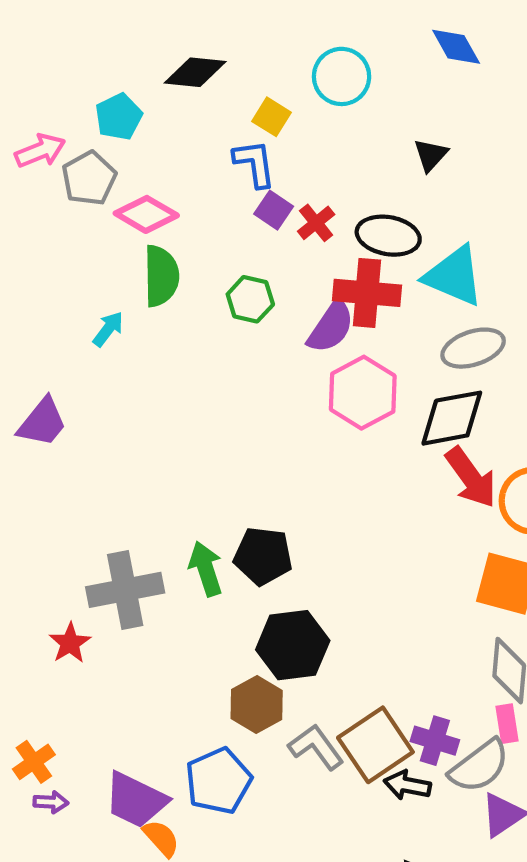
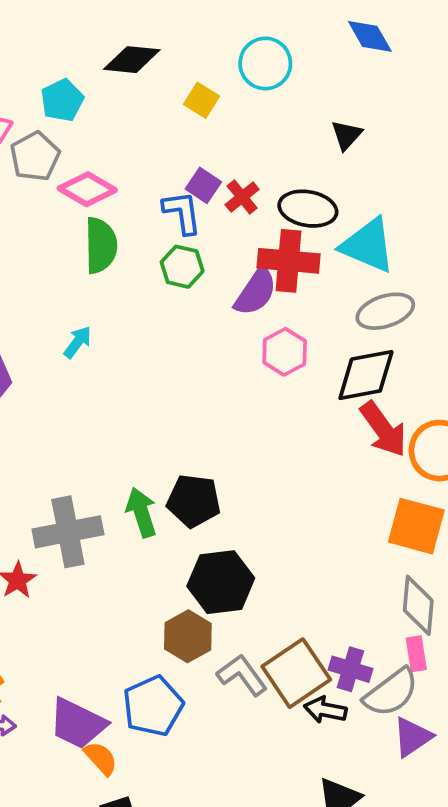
blue L-shape: (255, 163) -> (182, 212), moved
cyan arrow: (108, 329) -> (78, 342), moved
pink hexagon: (363, 393) -> (285, 352), size x0.7

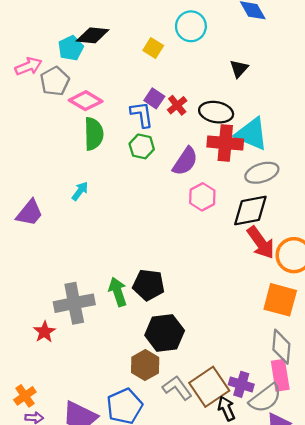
black diamond: (132, 60) -> (93, 35), moved
red cross: (289, 261) -> (225, 143), moved
pink rectangle: (416, 654) -> (280, 375), size x1.5
black arrow: (325, 710) -> (226, 408), turned 55

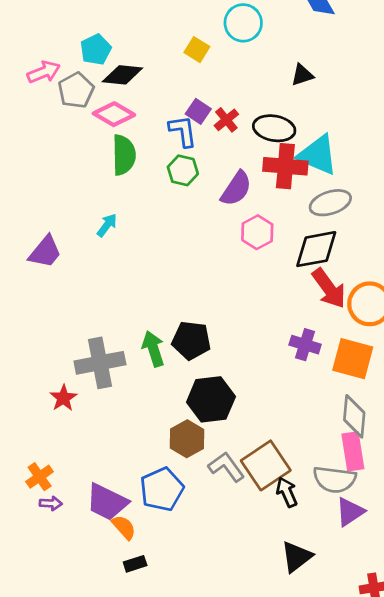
black diamond: (93, 35) -> (122, 75), moved
black triangle: (239, 69) -> (302, 75), turned 30
purple cross: (241, 384) -> (305, 345), moved
gray semicircle: (265, 398) -> (335, 479), turned 44

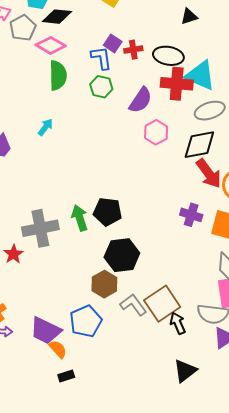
red cross: (226, 120) -> (133, 50), turned 30

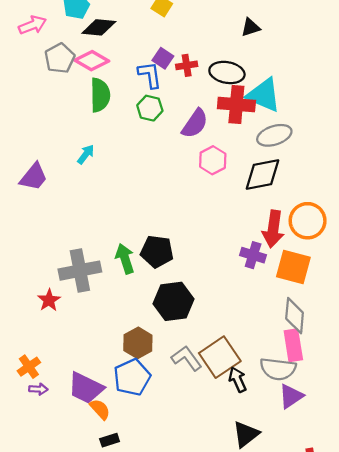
gray pentagon: (23, 28) -> (60, 58), moved
red arrow: (209, 174) -> (273, 229), moved, turned 44
brown hexagon: (104, 284) -> (138, 343), moved

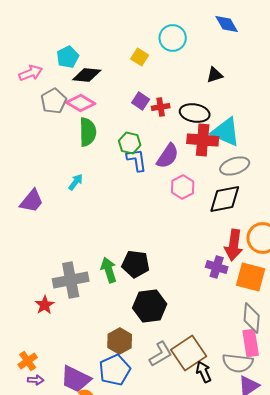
blue L-shape: (150, 75) -> (137, 160), moved
gray L-shape: (187, 358) -> (161, 354), turned 96

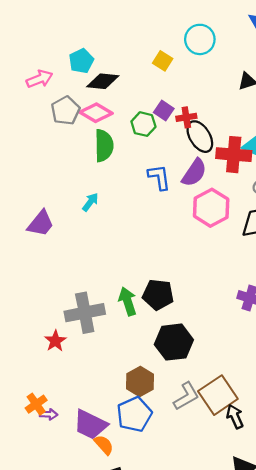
black ellipse: (195, 113) -> (200, 137), moved, turned 48
green hexagon: (130, 143) -> (143, 124), moved
pink hexagon: (183, 187) -> (211, 208), size x1.4
purple arrow: (36, 380) -> (49, 414), moved

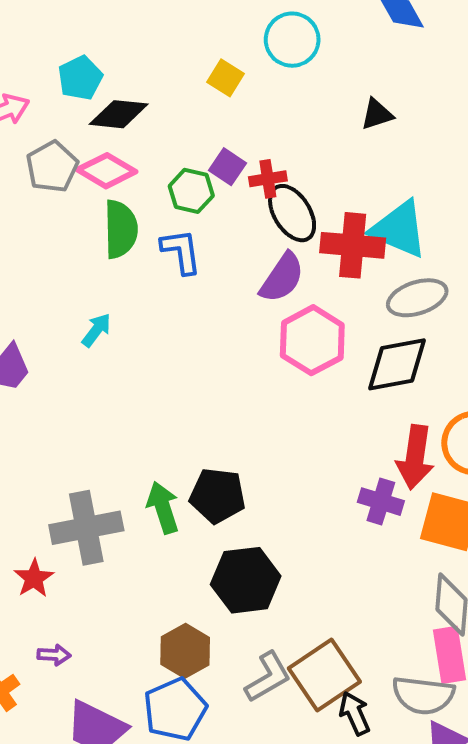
blue L-shape: (159, 177) -> (181, 251), moved
purple arrow: (49, 414) -> (54, 655), moved

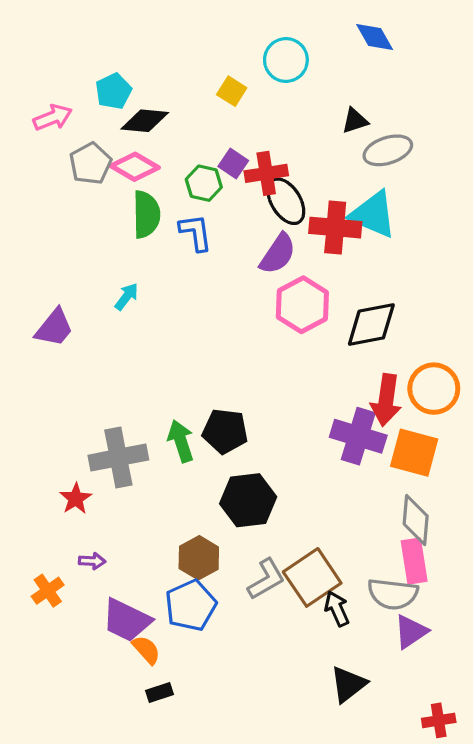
red cross: (268, 179) -> (266, 173), size x1.4
gray ellipse: (417, 298) -> (388, 150), moved
purple cross: (381, 502) -> (358, 436), size x1.5

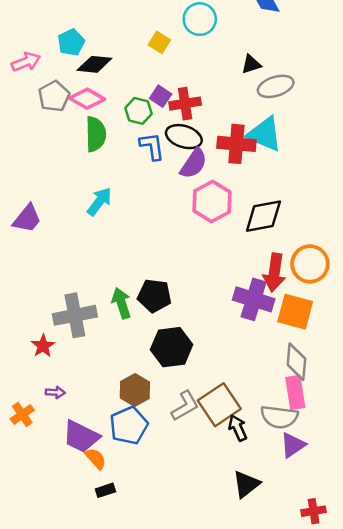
black ellipse: (286, 201) -> (184, 137), moved, turned -40
blue L-shape: (196, 232) -> (152, 146), moved
cyan arrow: (127, 297) -> (99, 201), moved, size x1.4

